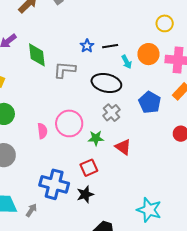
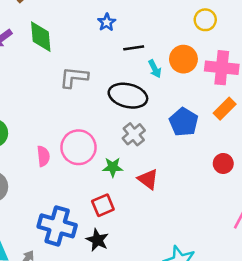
blue star: (87, 46) -> (107, 22), moved
green diamond: (37, 55) -> (41, 37), moved
black star: (85, 194) -> (97, 240), turned -30

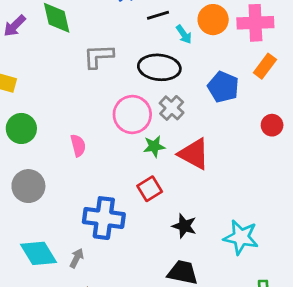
pink circle: (78, 147) -> (132, 115), moved
red triangle: (148, 179) -> (194, 154), size x1.4
black star: (97, 240) -> (184, 226), moved

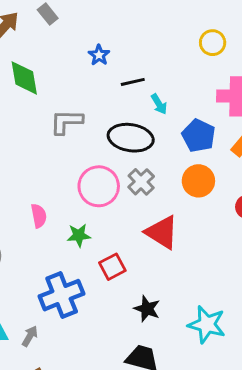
orange circle: (213, 20) -> (198, 181), moved
blue pentagon: (223, 87) -> (199, 136), moved
green star: (154, 146) -> (79, 235), moved
blue cross: (104, 218) -> (62, 295), turned -33

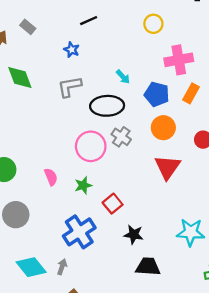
black line: (133, 82) -> (89, 21), moved
gray L-shape: (66, 122) -> (70, 87), moved
red triangle: (162, 232) -> (167, 167), moved, turned 44
black star: (147, 309) -> (134, 235), moved

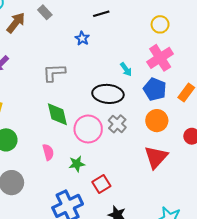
pink cross: (179, 60) -> (160, 58), moved, turned -30
green diamond: (20, 78) -> (57, 114), moved
gray L-shape: (70, 87) -> (54, 73), moved

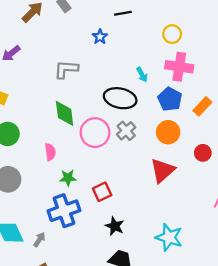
yellow circle: (160, 24) -> (172, 34), moved
pink cross: (160, 58) -> (179, 67), turned 35
green star: (77, 164) -> (68, 178), moved

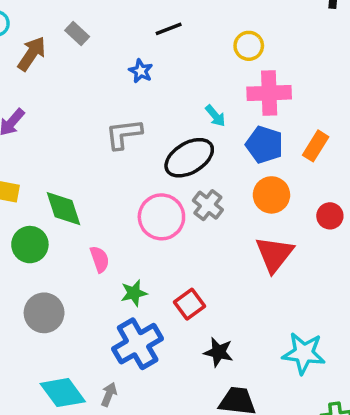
gray L-shape: (66, 69) -> (124, 134), moved
black ellipse: (120, 98) -> (189, 158), turned -32
green diamond: (65, 113) -> (64, 209), moved

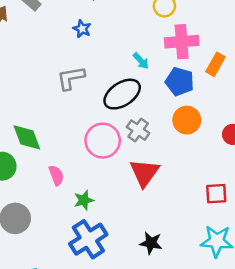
orange rectangle: (316, 146) -> (215, 64), moved
red triangle: (274, 254) -> (144, 173), moved
red square: (190, 304) -> (216, 194), moved, turned 35

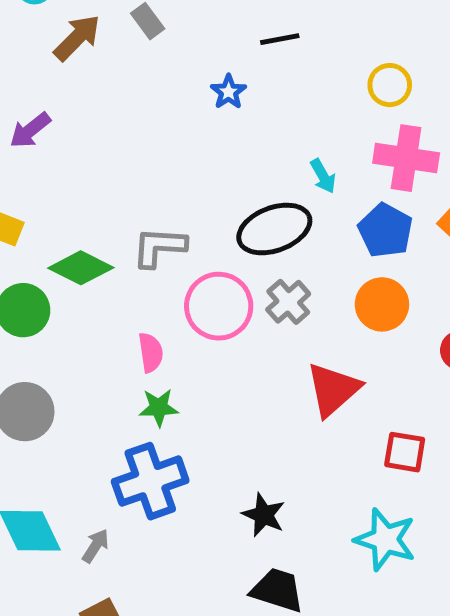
gray L-shape: (71, 78) -> (159, 247), moved
green diamond: (27, 137) -> (81, 268), turned -56
red triangle: (144, 173) -> (333, 389), moved
pink semicircle: (56, 175) -> (151, 353), moved

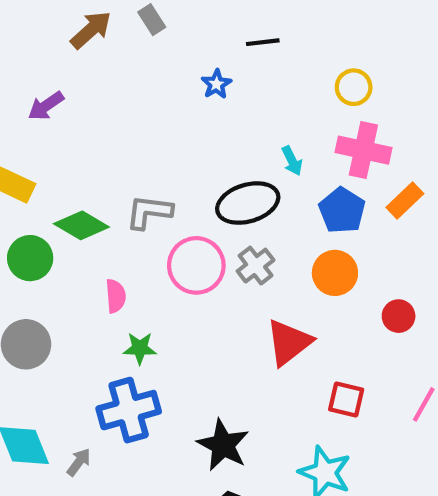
pink semicircle: (151, 353) -> (116, 296), moved
black star: (264, 515) -> (223, 445), size x1.4

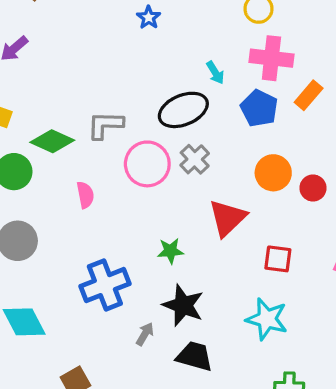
orange circle: (335, 273) -> (273, 173), moved
green star: (140, 348) -> (170, 251), moved
gray arrow: (79, 462) -> (145, 334), moved

